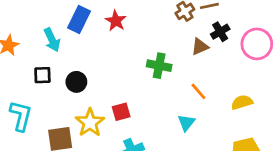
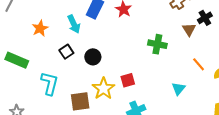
brown triangle: (200, 47) -> (189, 29), turned -40
black square: (42, 75) -> (66, 52), turned -32
orange line: (198, 91) -> (199, 64), moved

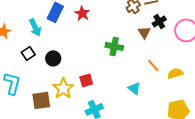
cyan triangle: (178, 89) -> (134, 88), turned -32

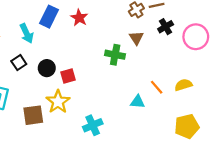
brown triangle: (144, 32) -> (136, 38), moved
orange line: (153, 65) -> (157, 87), moved
red square: (86, 80) -> (68, 76), moved
cyan triangle: (134, 88) -> (138, 102), turned -32

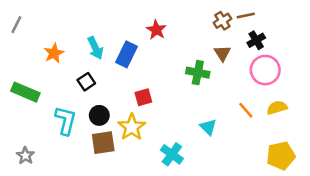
blue rectangle: (49, 17) -> (127, 54), moved
pink circle: (196, 37) -> (265, 70), moved
black circle: (47, 68) -> (99, 115), moved
cyan triangle: (138, 102) -> (208, 127), moved, turned 40
cyan cross: (93, 125) -> (172, 154), turned -30

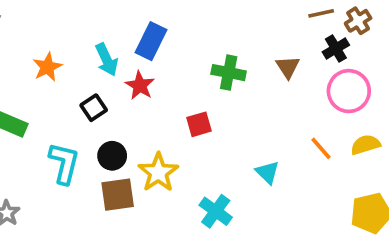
brown cross: (222, 21) -> (358, 21), moved
red star: (156, 30) -> (140, 85), moved
blue rectangle: (127, 54) -> (151, 41), moved
green cross: (198, 73) -> (229, 73), moved
red square: (143, 97) -> (199, 124), moved

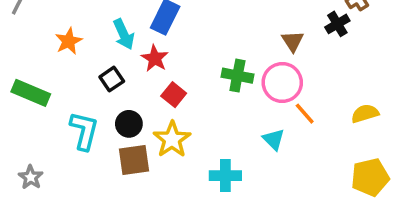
green cross: (229, 73) -> (237, 76), moved
pink circle: (349, 91) -> (282, 83), moved
red square: (199, 124) -> (174, 95), moved, turned -35
orange line: (321, 148) -> (305, 114), moved
cyan cross: (216, 211) -> (225, 176), turned -36

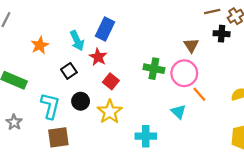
black cross: (337, 24) -> (222, 34), turned 35
brown square: (134, 160) -> (58, 137), moved
gray star: (31, 177) -> (14, 122), moved

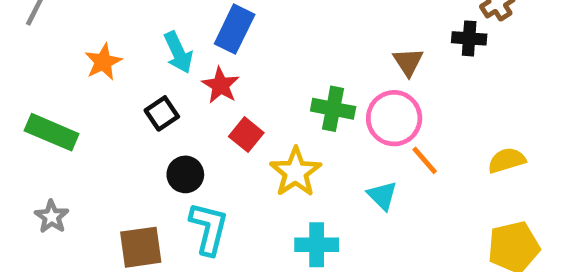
cyan L-shape: (50, 106) -> (209, 228), moved
yellow star: (110, 112) -> (296, 172), moved

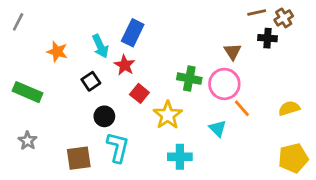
orange star: (103, 62) -> (57, 52), turned -30

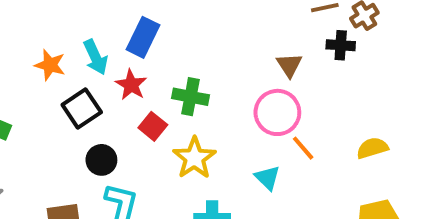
orange star: (57, 52) -> (50, 65), moved
green cross: (189, 79) -> (190, 97), moved
black square: (91, 81) -> (82, 109), size x1.4

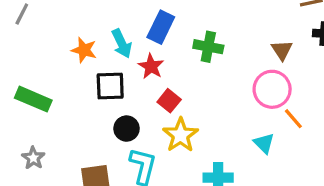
green cross: (190, 97) -> (208, 47), moved
black square: (82, 109) -> (110, 86), turned 32
yellow star: (194, 158) -> (180, 135), moved

